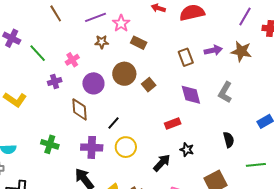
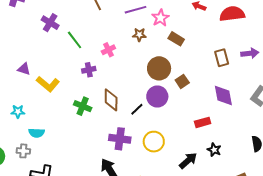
purple circle: (93, 83) -> (157, 97), moved
black line: (114, 123) -> (137, 109), moved
green cross: (50, 144) -> (83, 106), moved

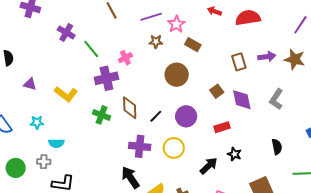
purple triangle: (24, 69) -> (30, 84), moved
purple cross: (89, 70) -> (106, 78), size x1.6
brown square: (182, 81) -> (217, 91), moved
purple circle: (157, 97) -> (186, 116), moved

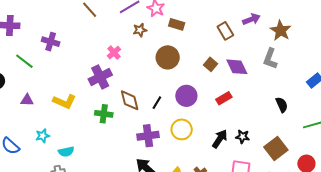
green line: (91, 49) -> (24, 61), moved
brown star: (295, 59) -> (281, 31), moved, turned 30
black star: (234, 154) -> (243, 137), moved

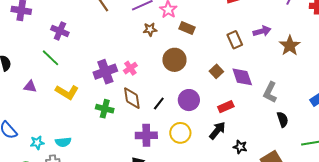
pink cross: (114, 53) -> (130, 68), moved
gray L-shape: (270, 59) -> (270, 92), moved
green line: (24, 61) -> (51, 58), moved
cyan star: (43, 136) -> (37, 143), moved
black arrow: (220, 139) -> (217, 130), moved

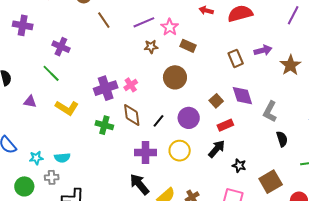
brown square: (216, 71) -> (216, 101), moved

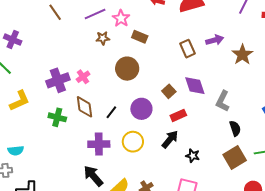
yellow L-shape: (67, 108) -> (20, 101), turned -55
brown square: (271, 182) -> (235, 157), moved

